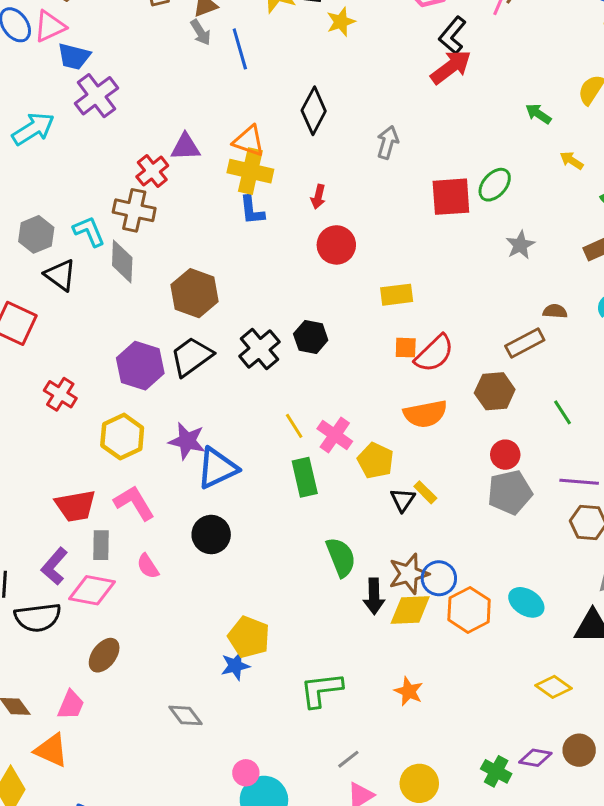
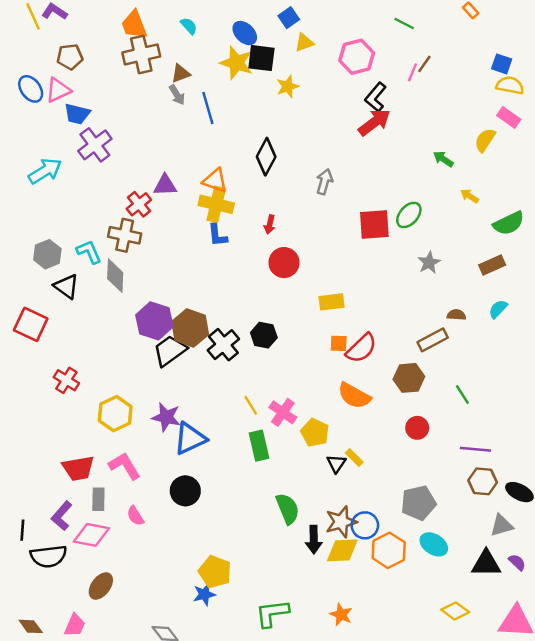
brown hexagon: (195, 293) -> (190, 328), moved
purple hexagon: (140, 366) -> (154, 321), moved
orange semicircle: (425, 414) -> (354, 396), turned 40
gray pentagon: (510, 492) -> (418, 503), moved

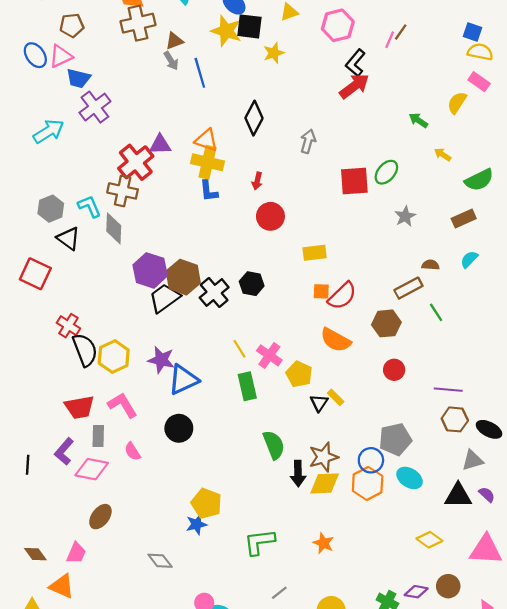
red cross: (139, 204) -> (136, 162), size x1.5
green line: (462, 395) -> (436, 312), moved
blue circle: (365, 525) -> (371, 460), moved
black semicircle: (49, 556) -> (85, 350), moved, turned -104

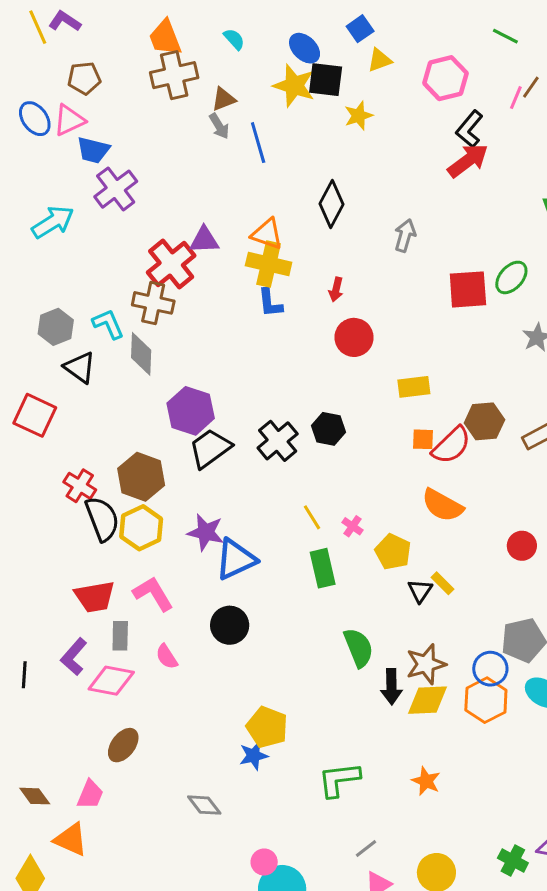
brown hexagon: (183, 277) -> (141, 477), moved
brown hexagon: (386, 323) -> (484, 421), moved
pink cross: (269, 355) -> (353, 526), size x0.6

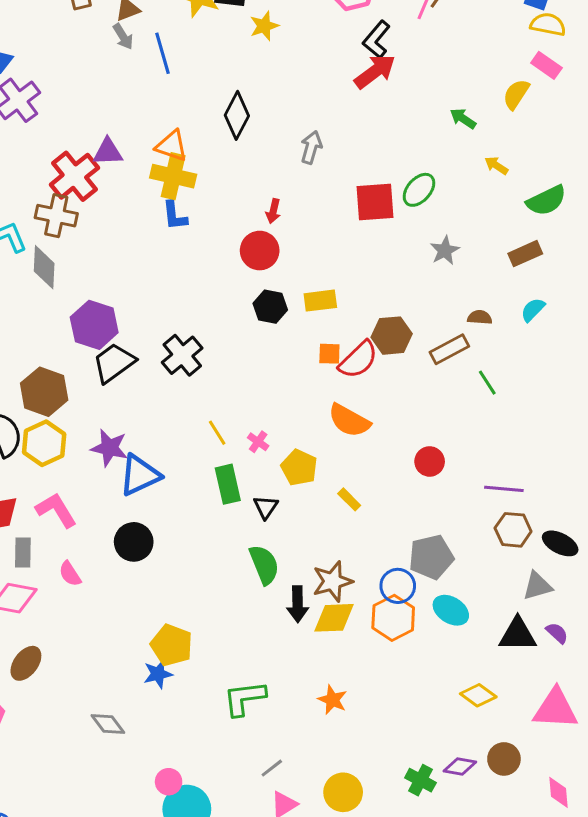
red arrow: (336, 289) -> (273, 211), moved
black hexagon: (329, 429) -> (270, 307), moved
black triangle: (420, 591) -> (266, 507), moved

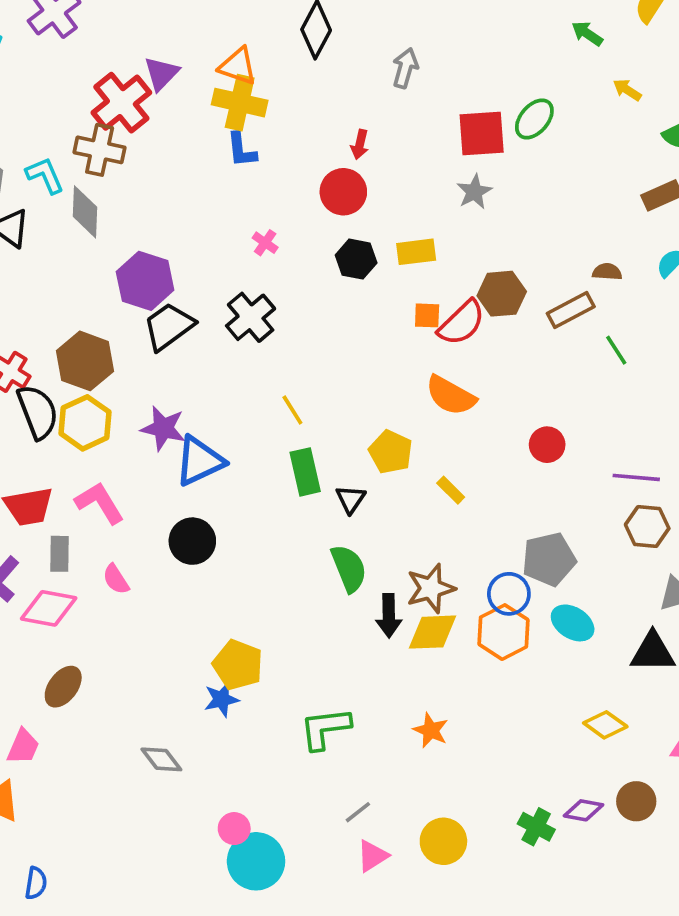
purple triangle: (108, 152) -> (161, 73), turned -44
gray star: (445, 251) -> (474, 192), moved
pink cross: (258, 442) -> (265, 243), moved

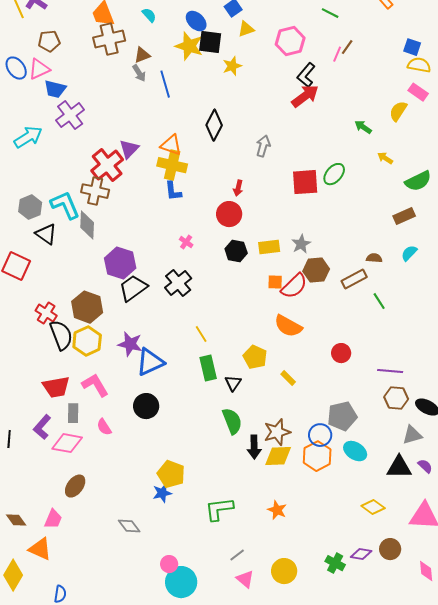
cyan L-shape: (45, 175) -> (65, 205), size x1.4
gray star: (474, 192) -> (301, 244), moved
pink triangle: (372, 856) -> (245, 579), turned -48

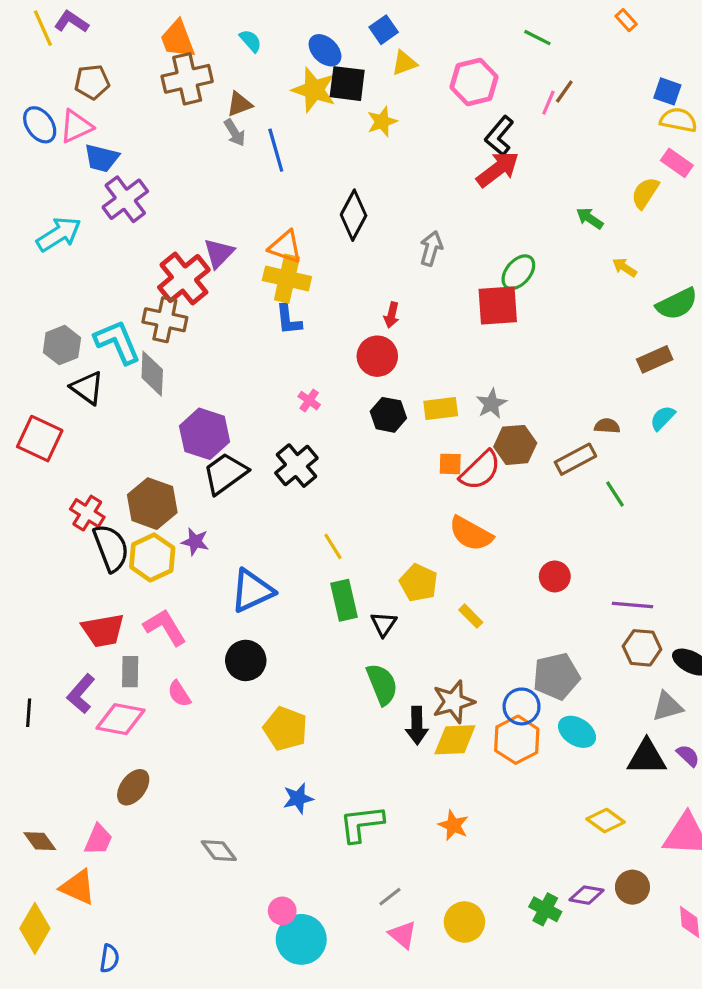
green ellipse: (334, 174) -> (518, 272), moved
purple star: (130, 344) -> (195, 542), moved, size x0.7
yellow pentagon: (171, 474) -> (285, 729), moved
blue star: (162, 493) -> (298, 798), moved

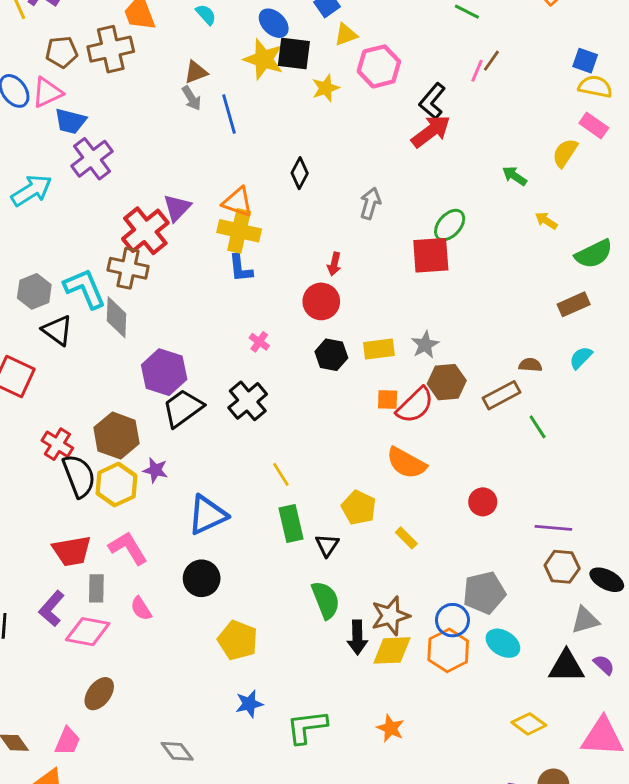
brown cross: (187, 79) -> (111, 49), moved
pink hexagon: (474, 82) -> (379, 66), moved
black diamond: (354, 215) -> (300, 173), size x0.7

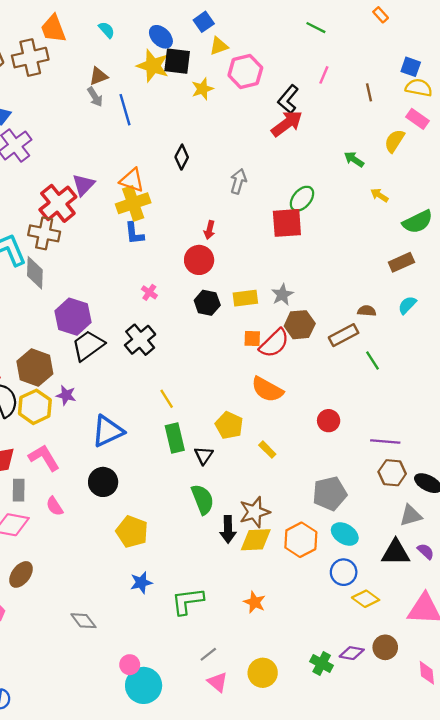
brown line: (491, 61) -> (369, 92), moved, turned -48
yellow cross: (239, 231) -> (133, 203), turned -32
blue circle: (452, 620) -> (344, 572), moved

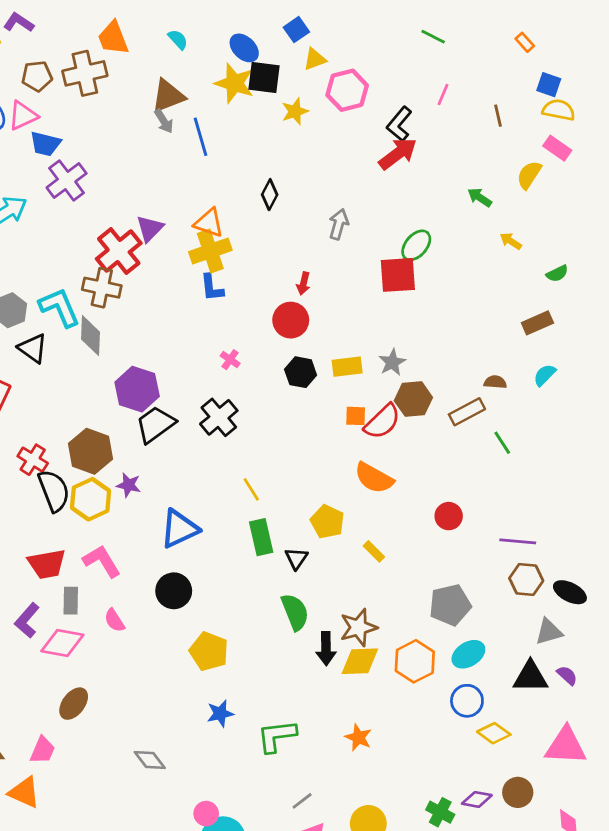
orange rectangle: (381, 15) -> (525, 42), moved
brown triangle: (98, 76) -> (168, 96), size x1.5
green semicircle: (418, 222) -> (557, 274), size x0.6
cyan ellipse: (345, 534) -> (468, 654), turned -64

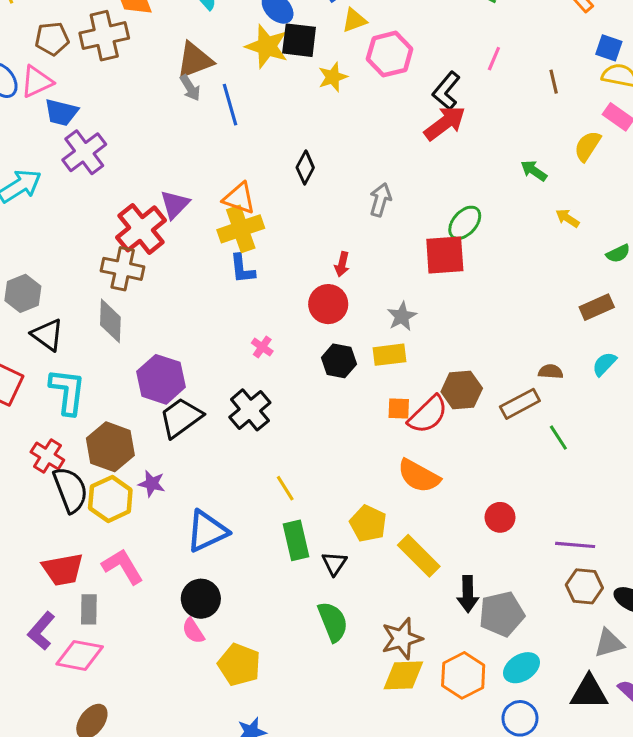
cyan L-shape: (59, 307) -> (67, 392), moved, turned 30
gray star: (392, 362) -> (402, 316), moved
yellow rectangle: (374, 551) -> (419, 556), size x1.8
pink semicircle: (114, 620) -> (193, 631), moved
black arrow: (326, 649) -> (468, 594), moved

